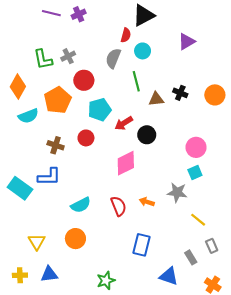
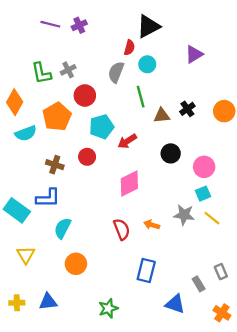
black cross: (180, 93) -> (187, 109), turned 32
black circle: (147, 135) -> (171, 153), moved
cyan semicircle: (81, 205) -> (63, 228), moved, turned 144
yellow line: (198, 220) -> (212, 218), moved
yellow triangle: (37, 242) -> (26, 255), moved

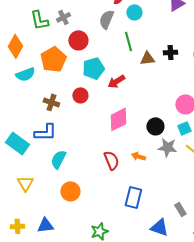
black cross: (187, 109) -> (170, 52), turned 32
black circle: (171, 153) -> (155, 126), moved

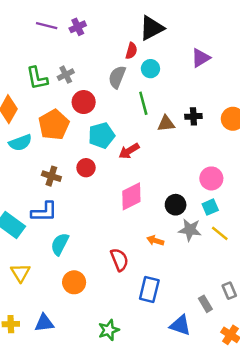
red semicircle: (111, 160) -> (119, 260), moved

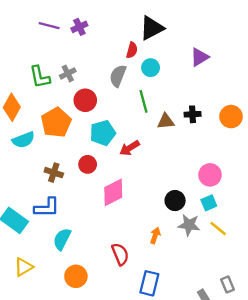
pink diamond: (131, 196) -> (113, 192), moved
orange arrow: (155, 241) -> (155, 236), turned 91
yellow triangle: (20, 273) -> (23, 267), turned 30

